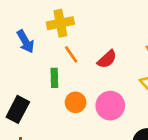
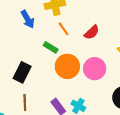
green rectangle: (54, 78) -> (51, 47), turned -56
orange circle: (76, 102) -> (67, 66), size x1.5

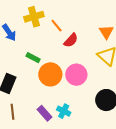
orange line: (64, 29) -> (57, 26), moved

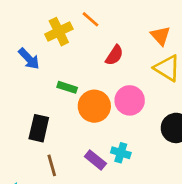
orange line: (57, 26) -> (91, 19), moved

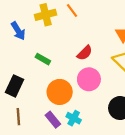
red semicircle: (114, 55) -> (85, 53), moved
orange circle: (94, 106) -> (60, 92), moved

